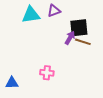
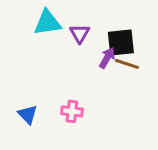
purple triangle: (54, 11) -> (80, 33), moved, turned -40
blue triangle: (12, 83) -> (28, 114), moved, turned 48

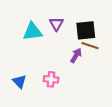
cyan triangle: (47, 23) -> (32, 32), moved
purple arrow: (107, 58) -> (76, 55), moved

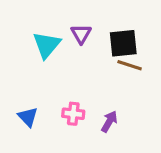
cyan triangle: (32, 32) -> (47, 45), turned -42
purple arrow: (76, 55) -> (109, 122), moved

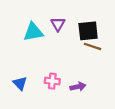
cyan triangle: (47, 45) -> (33, 32), turned 40
purple arrow: (109, 122) -> (78, 87), turned 48

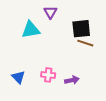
purple triangle: (58, 24) -> (50, 12), moved

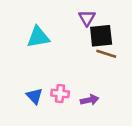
purple triangle: (50, 12) -> (87, 18), moved
blue triangle: (18, 77) -> (34, 96), moved

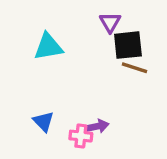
pink cross: (60, 94) -> (81, 136), moved
purple arrow: (90, 100) -> (97, 126), moved

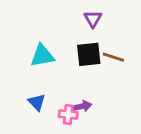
black square: (128, 45) -> (89, 54), moved
cyan triangle: (48, 47) -> (42, 56), moved

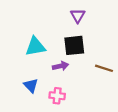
brown line: (113, 57) -> (104, 68), moved
purple arrow: (82, 106) -> (61, 66), moved

